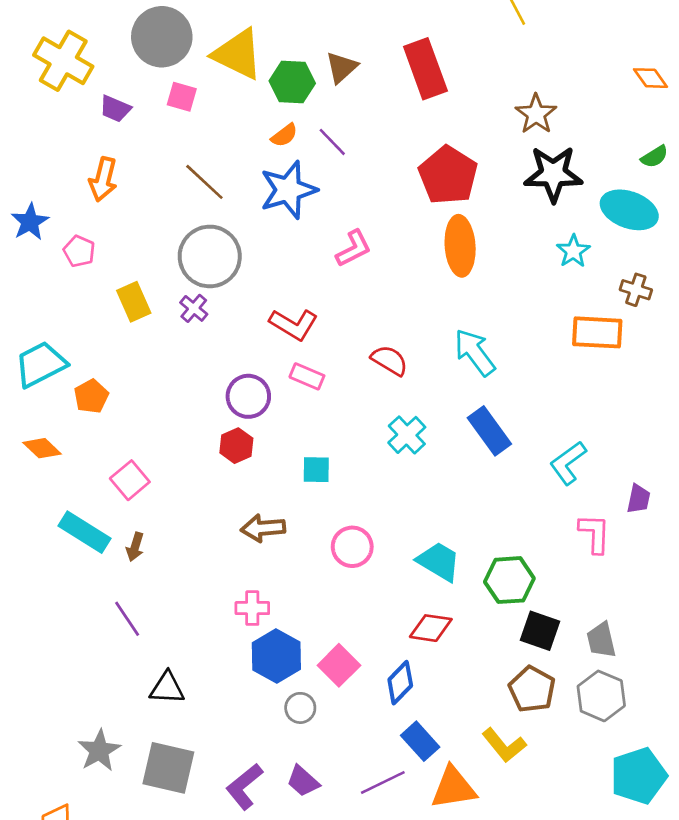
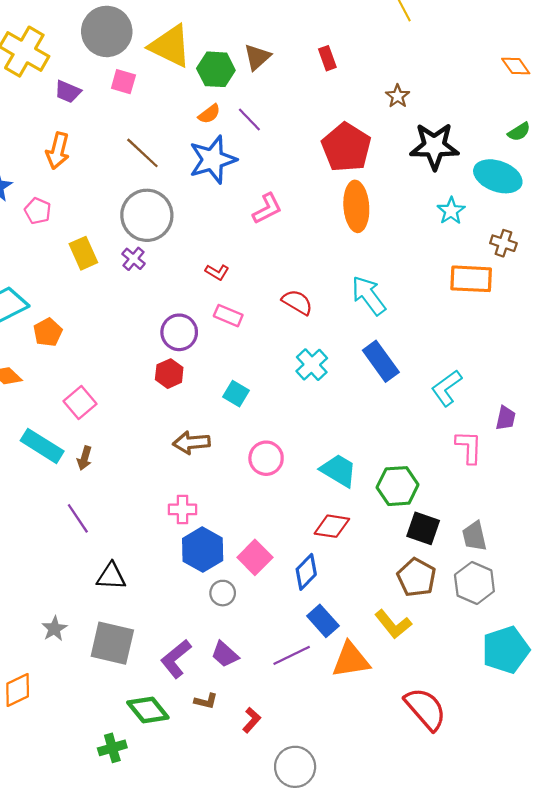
red rectangle: (425, 69) -> (327, 58), size x0.5
brown star: (536, 114) -> (398, 96), moved, size x0.7
red L-shape: (294, 324) -> (217, 272), size x0.6
cyan square: (316, 470) -> (236, 394), turned 30
gray star: (99, 751) -> (54, 629), size x0.7

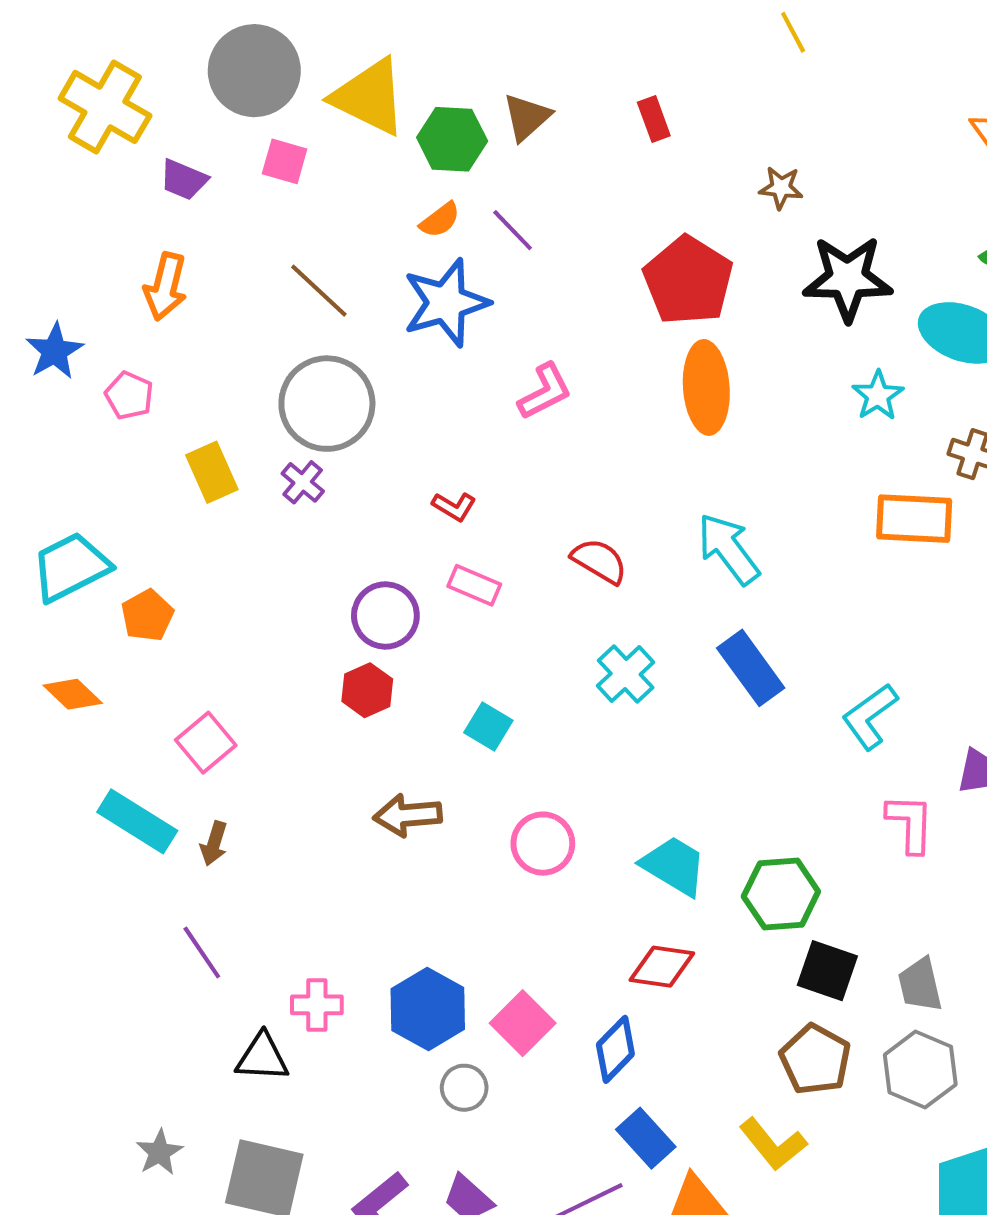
brown star: (398, 96) -> (781, 188), turned -30
pink cross: (183, 509) -> (317, 1005), moved

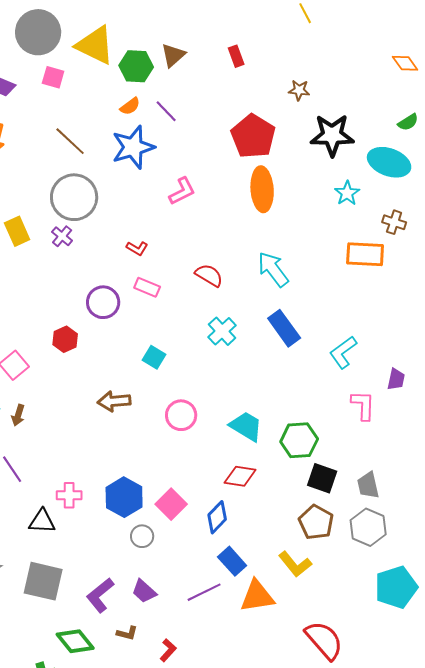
red hexagon: (367, 690) -> (65, 339), moved

